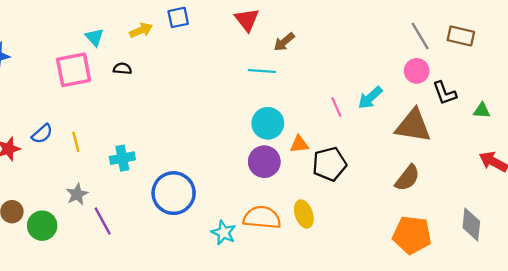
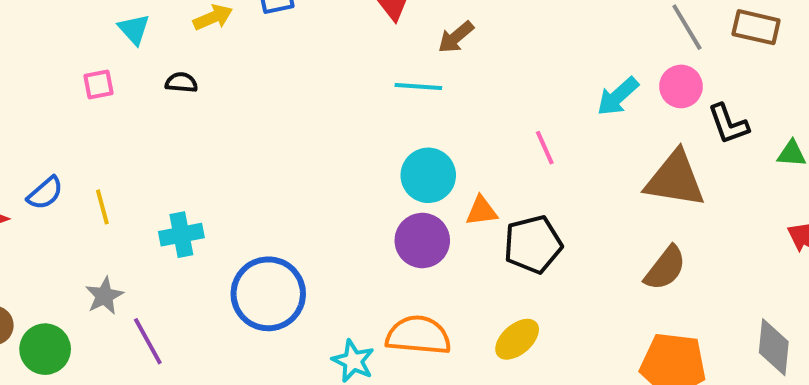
pink square: (74, 70) -> (98, 84), size x0.5
cyan arrow: (370, 98) -> (618, 96), moved
yellow ellipse: (304, 214) -> (517, 339), moved, turned 68

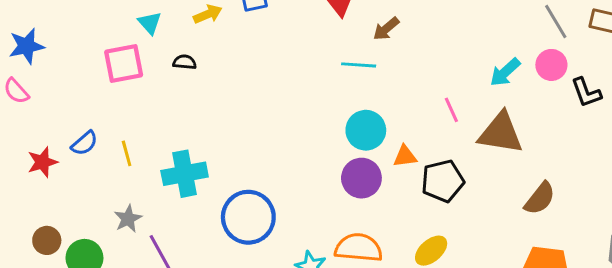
pink square: (98, 84) -> (124, 64), size x1.8
brown triangle: (675, 179) -> (501, 133), moved
cyan cross: (181, 235) -> (185, 174), size x1.4

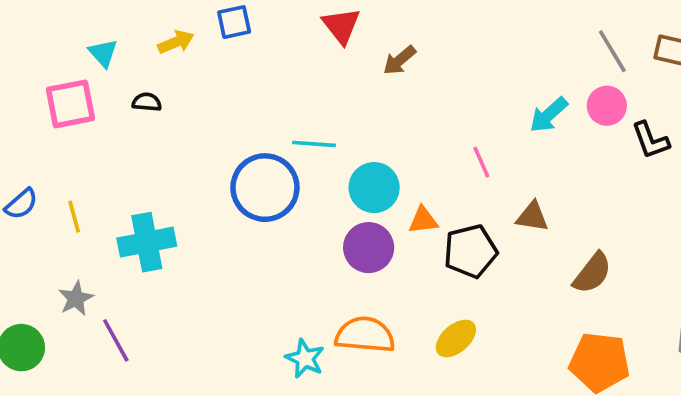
cyan line: (359, 65) -> (314, 144), moved
brown triangle: (501, 133) -> (532, 217), moved, size x0.6
blue circle: (248, 217) -> (265, 188), moved

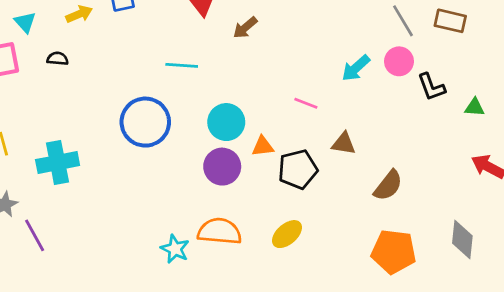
cyan line: (314, 144) -> (182, 65), moved
pink line: (481, 162) -> (306, 103), turned -45

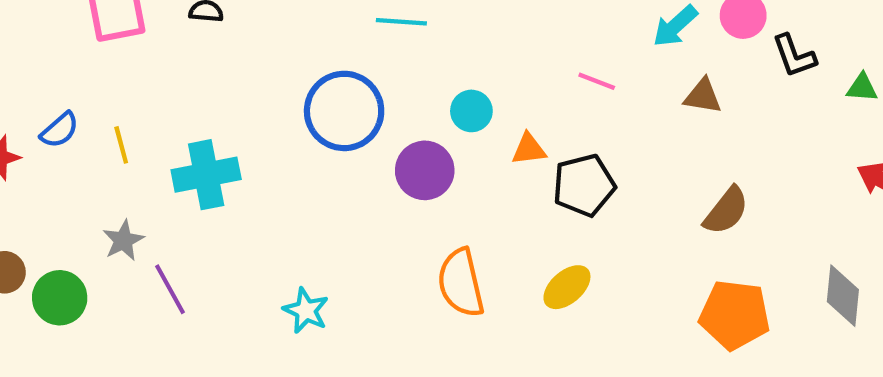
cyan circle: (226, 122) -> (471, 111), size x0.7
brown triangle: (344, 144) -> (703, 96), moved
purple circle: (222, 167) -> (425, 170), moved
orange semicircle: (220, 231) -> (461, 283), turned -108
cyan star: (175, 249) -> (306, 310), moved

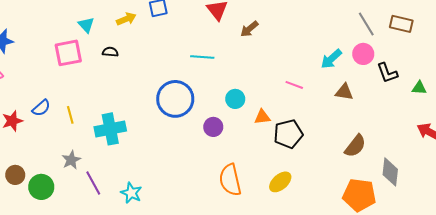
purple circle: (425, 170) -> (213, 127), size x0.7
gray diamond: (843, 296) -> (390, 172), moved
cyan star: (306, 310) -> (131, 193), moved

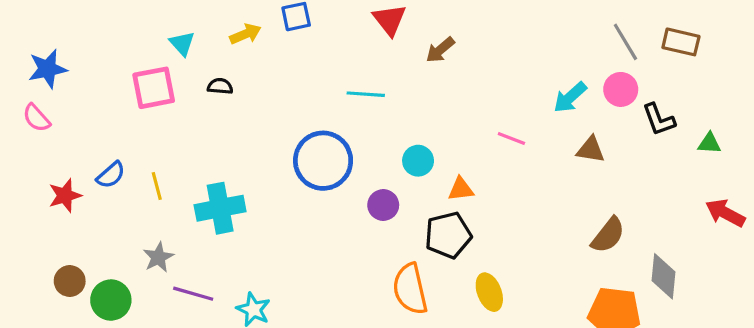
black pentagon: (288, 134) -> (448, 235), moved
yellow ellipse: (280, 182) -> (489, 292), turned -70
purple line: (93, 183) -> (193, 294), turned -45

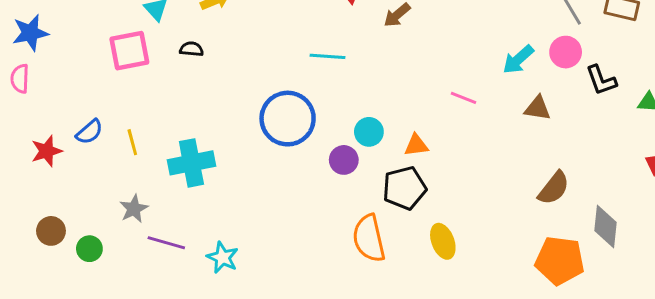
pink semicircle: (36, 118) -> (20, 79), turned 44
cyan circle: (418, 161) -> (369, 132), moved
green circle: (111, 300) -> (89, 249), size x0.7

